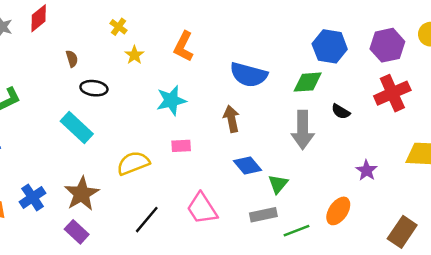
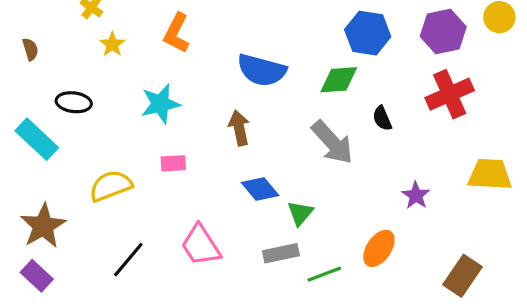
black ellipse: (94, 88) -> (74, 102), moved
black semicircle: (341, 112) -> (382, 118), turned 36
gray arrow: (303, 130) -> (332, 142), turned -42

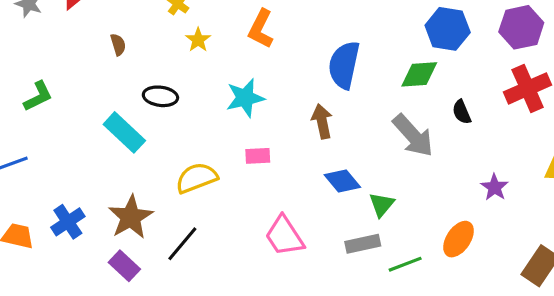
blue semicircle: (262, 70) -> (344, 65), turned 87
black line: (128, 260) -> (182, 244), moved

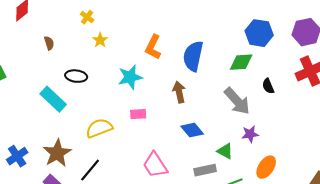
orange L-shape: (261, 29) -> (153, 47), moved
purple star: (495, 187) -> (250, 134), moved, turned 30
green triangle: (382, 205) -> (225, 151), moved, turned -42

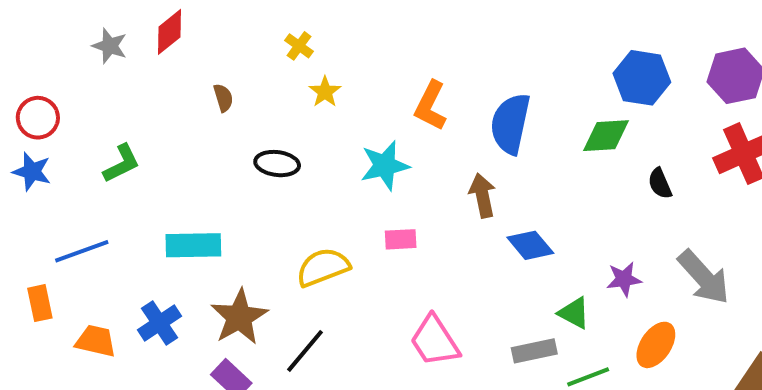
cyan rectangle: (53, 99) -> (193, 245), moved, turned -44
gray arrow: (237, 101) -> (704, 277), moved
blue diamond: (192, 130) -> (530, 245), moved

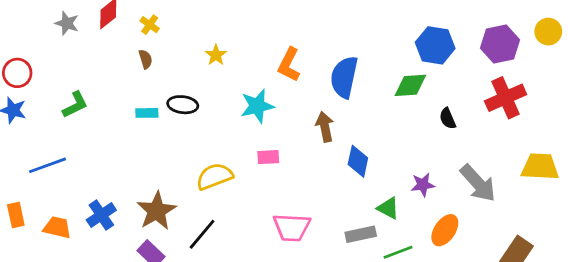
yellow cross: (299, 46) -> (150, 25), moved
cyan rectangle: (193, 245) -> (147, 113), moved, size x0.6
blue diamond: (530, 245) -> (358, 161), turned 52
orange rectangle: (40, 303) -> (16, 215), moved
pink trapezoid: (435, 341) -> (292, 227), turned -54

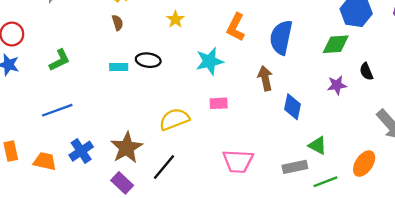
blue line: (48, 165) -> (57, 110), moved
purple star: (423, 185) -> (337, 85), moved

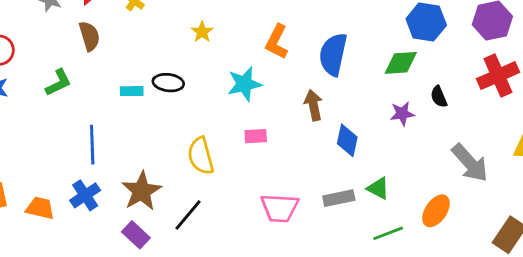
brown semicircle: (118, 23) -> (89, 36), moved, size x1.5
blue line: (57, 110) -> (92, 145), moved, turned -72
yellow semicircle: (174, 119) -> (201, 156), turned -84
gray rectangle: (295, 167) -> (339, 198), moved

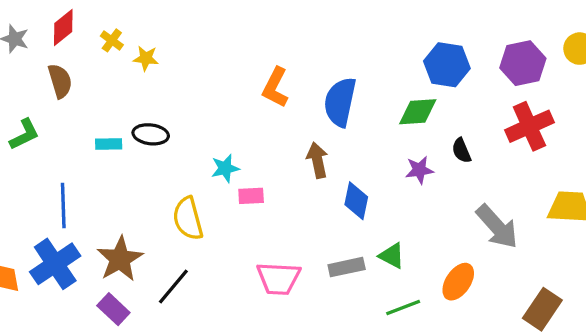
yellow star: (202, 32) -> (146, 58), moved, turned -30
cyan star: (244, 84) -> (225, 168), moved, size x0.7
blue cross: (85, 195) -> (55, 264), size x1.4

